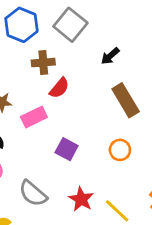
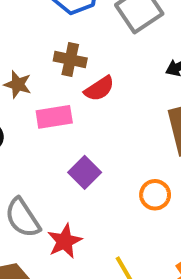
brown cross: (43, 63) -> (70, 59), moved
red star: (81, 199) -> (65, 241), moved

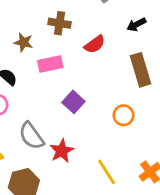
red semicircle: (99, 89) -> (95, 44), moved

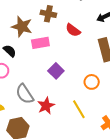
brown star: (24, 42) -> (22, 27), size x1.5
red semicircle: (95, 44) -> (73, 30), turned 70
yellow line: (107, 172) -> (79, 109), moved

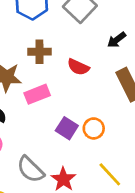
orange circle: (92, 82) -> (94, 128), moved

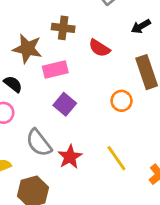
purple square: (67, 128) -> (65, 104), moved
orange circle: (94, 128) -> (122, 101), moved

